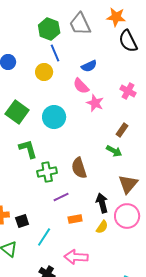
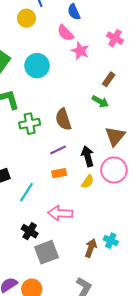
blue semicircle: (89, 66) -> (74, 12), turned 91
purple line: (61, 197) -> (58, 150), moved

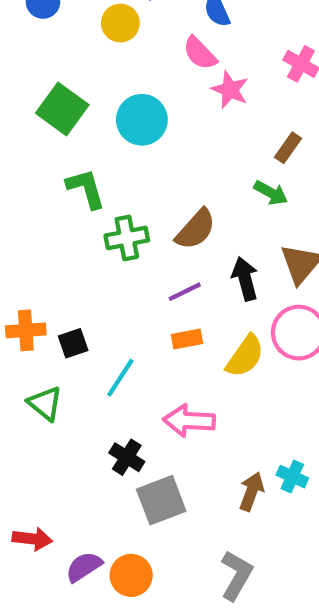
brown semicircle: (63, 119) -> (196, 229), turned -120
black arrow: (88, 156) -> (245, 279), moved
yellow semicircle: (88, 182) -> (245, 356), size x1.5

